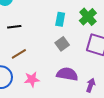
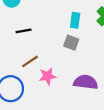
gray square: (62, 44) -> (71, 43), moved, turned -32
pink star: (32, 79) -> (48, 76), moved

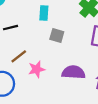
cyan rectangle: (75, 20) -> (44, 13), moved

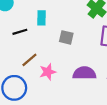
cyan rectangle: (44, 13) -> (42, 18), moved

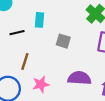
brown line: (29, 60) -> (25, 62), turned -35
pink star: (48, 72) -> (41, 84), moved

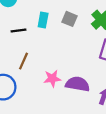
gray square: (63, 41) -> (69, 19), moved
pink star: (41, 84) -> (52, 79), moved

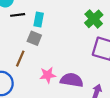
gray square: (69, 19) -> (34, 38), moved
black line: (18, 31) -> (18, 15), moved

